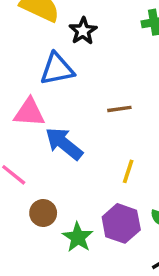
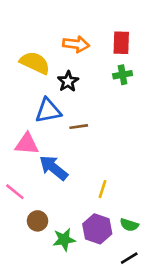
brown line: (119, 109) -> (79, 127), moved
green star: (78, 237) -> (64, 239), turned 30

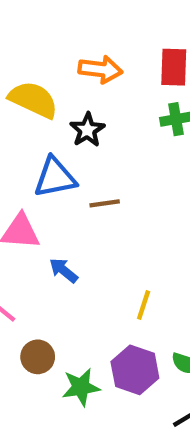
blue arrow: (53, 168) -> (64, 270), size x0.6

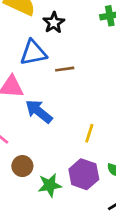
blue arrow: (64, 270) -> (39, 111), size x1.5

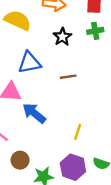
black star: (54, 23) -> (62, 37), moved
brown line: (65, 69) -> (68, 77), moved

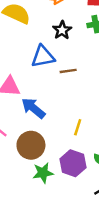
blue triangle: (29, 63) -> (43, 57), moved
brown circle: (20, 160) -> (31, 145), moved, size x1.5

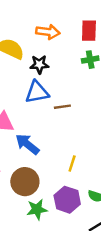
black star: (62, 30) -> (39, 64), moved, turned 30

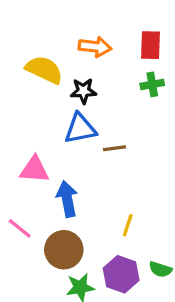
blue arrow: (27, 144) -> (67, 199), turned 40

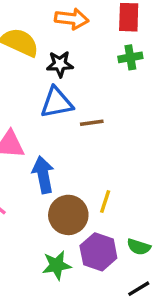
brown circle: (64, 250) -> (68, 215), moved

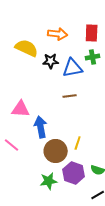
blue triangle: (57, 103) -> (73, 68), moved

